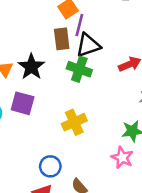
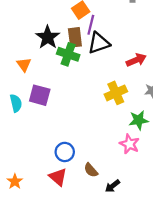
black star: (31, 67) -> (48, 37), moved
green cross: (79, 69) -> (68, 54), moved
yellow cross: (74, 122) -> (116, 93), moved

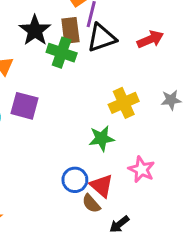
red arrow: (136, 60) -> (150, 39), moved
green star: (139, 120) -> (102, 138), moved
blue circle: (65, 152) -> (75, 180), moved
red triangle: (58, 177) -> (102, 186), moved

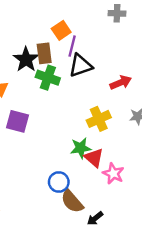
brown rectangle: (70, 30) -> (44, 53), moved
red arrow: (150, 39) -> (121, 83), moved
red triangle: (102, 186) -> (94, 158), moved
brown semicircle: (91, 204) -> (72, 201), size x1.5

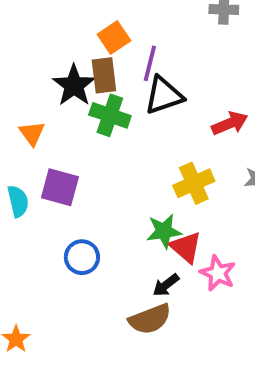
orange square: (61, 30) -> (114, 37), moved
blue circle: (59, 182) -> (82, 257), moved
brown semicircle: (72, 201) -> (150, 319), turned -70
black arrow: (95, 218) -> (166, 285), moved

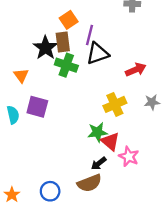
blue circle: (82, 257) -> (50, 191), moved

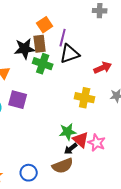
black star: (45, 48) -> (25, 49), turned 30
yellow cross: (115, 104) -> (85, 98), turned 36
green star: (98, 132) -> (68, 132), moved
red triangle: (110, 141) -> (81, 140), moved

